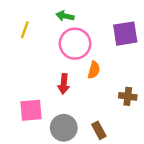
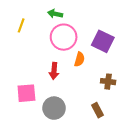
purple square: (125, 34) -> (103, 41), moved, turned 35
brown rectangle: (99, 130) -> (97, 110), moved

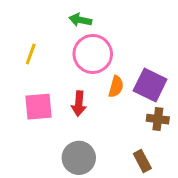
yellow line: (21, 25) -> (31, 54), moved
purple square: (103, 41) -> (150, 85), moved
pink square: (26, 93) -> (38, 107), moved

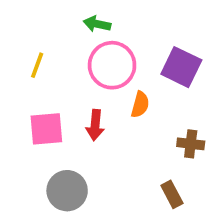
purple square: (150, 85) -> (181, 67), moved
gray circle: (79, 158) -> (67, 191), moved

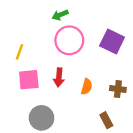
green arrow: (97, 24) -> (60, 15), turned -35
yellow line: (37, 65) -> (20, 52), moved
orange semicircle: (140, 105) -> (87, 87), moved

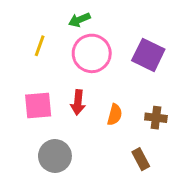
yellow line: (20, 52) -> (40, 46), moved

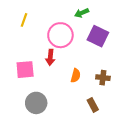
green arrow: (79, 20) -> (82, 13), moved
yellow line: (40, 46) -> (24, 20), moved
red arrow: (78, 102) -> (50, 57), moved

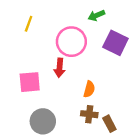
brown cross: (103, 78) -> (89, 114), moved

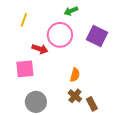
green arrow: (96, 15) -> (71, 11), moved
red arrow: (59, 68) -> (40, 49), moved, turned -77
brown cross: (89, 114) -> (75, 96), turned 32

